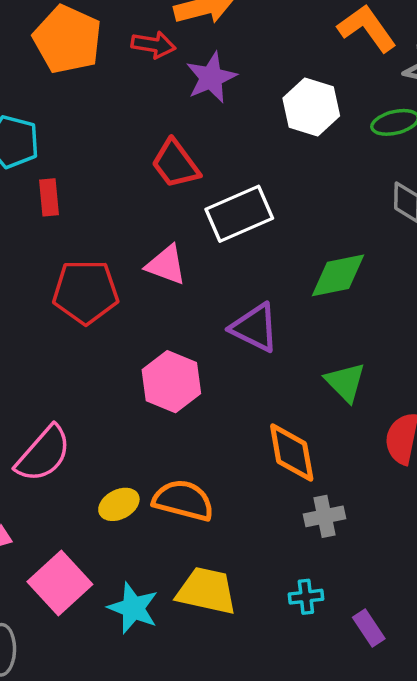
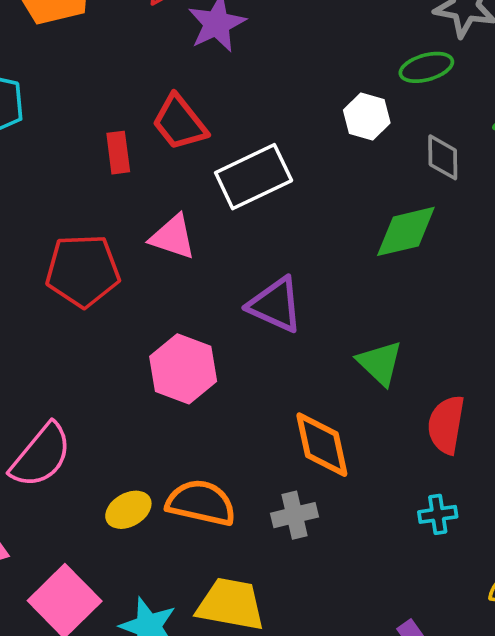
white hexagon: (311, 107) -> (367, 116), moved, size x0.7
red rectangle: (49, 197) -> (118, 153), moved
green diamond: (338, 275) -> (406, 231), moved
gray cross: (324, 516) -> (295, 515), moved
cyan cross: (306, 597) -> (438, 514), moved

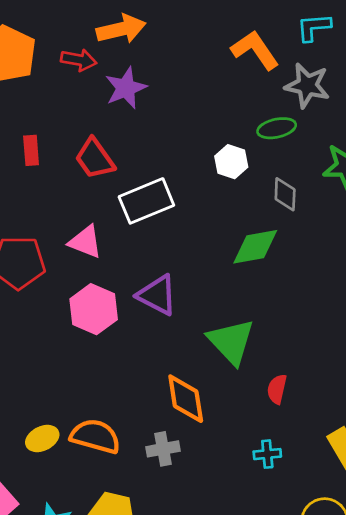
red rectangle: (118, 153) -> (31, 150), moved
green triangle: (380, 363) -> (231, 342), size x1.4
pink hexagon: (183, 369) -> (94, 309), moved
red semicircle: (446, 425) -> (277, 389), size x0.7

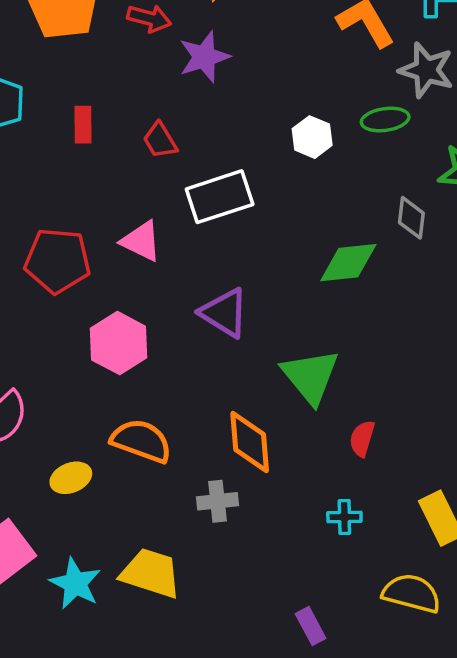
red trapezoid: (95, 159) -> (160, 140), size x0.7
white hexagon: (231, 162) -> (312, 137), moved
gray diamond: (285, 194) -> (411, 218), moved
pink hexagon: (94, 309) -> (119, 343), moved
orange semicircle: (95, 436) -> (141, 441), moved

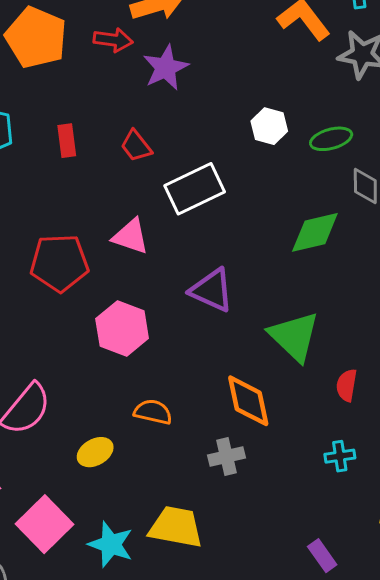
green ellipse: (385, 120) -> (331, 139), moved
orange semicircle: (141, 441) -> (153, 412), size x0.7

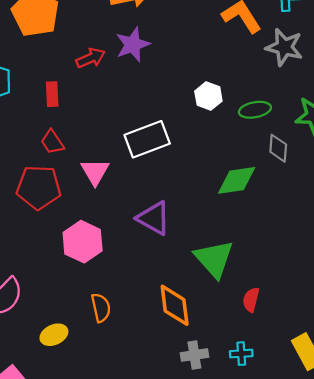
red arrow: (113, 40) -> (91, 58), moved, turned -36
red trapezoid: (136, 146) -> (52, 142), moved
pink triangle: (131, 236) -> (95, 172), turned 36
orange semicircle: (153, 412) -> (101, 308), turned 60
gray cross: (227, 456) -> (194, 355), moved

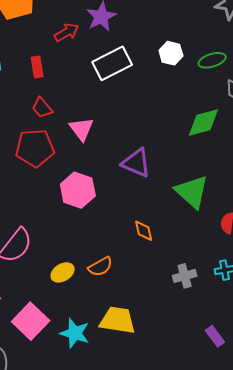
white rectangle: (147, 139) -> (112, 63), moved
orange diamond: (175, 305) -> (144, 231), moved, size x0.6
orange semicircle: (101, 308) -> (100, 267), moved, turned 80

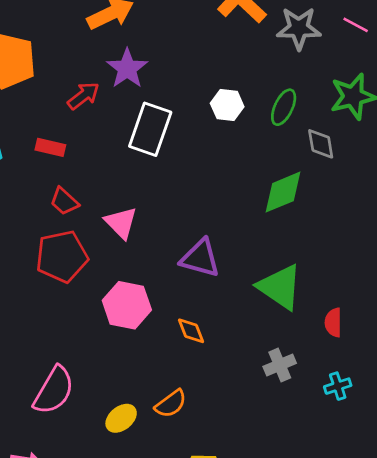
green ellipse: (212, 60) -> (284, 107), turned -40
white rectangle: (112, 63) -> (150, 129), turned -36
red rectangle: (37, 67) -> (50, 147), turned -60
orange diamond: (144, 231) -> (191, 331), moved
gray cross: (185, 276) -> (280, 365), moved

